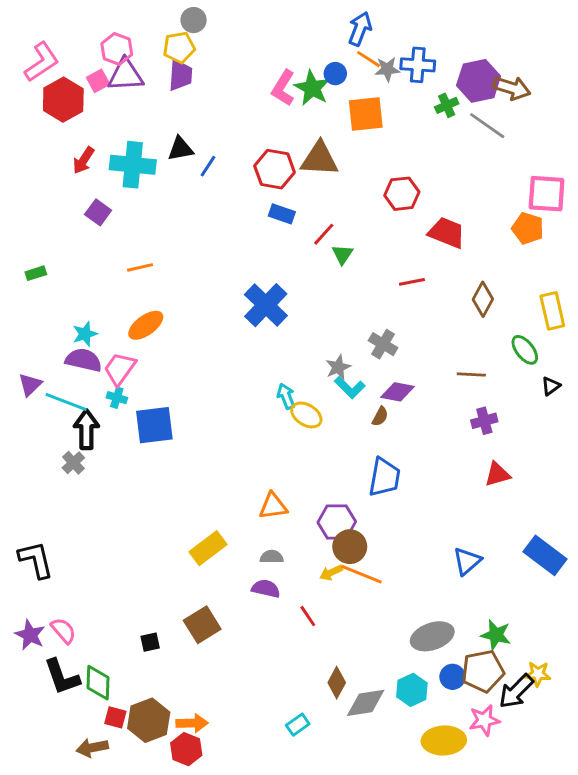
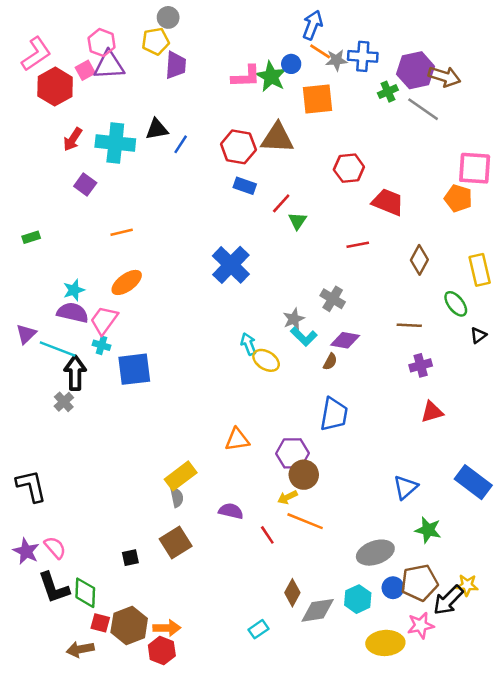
purple trapezoid: (180, 75) -> (176, 65), moved
pink L-shape: (283, 88) -> (246, 76), turned -124
gray semicircle: (272, 557) -> (177, 497), moved, turned 78
orange line: (361, 574) -> (305, 521), moved
green star: (496, 635) -> (428, 530), moved

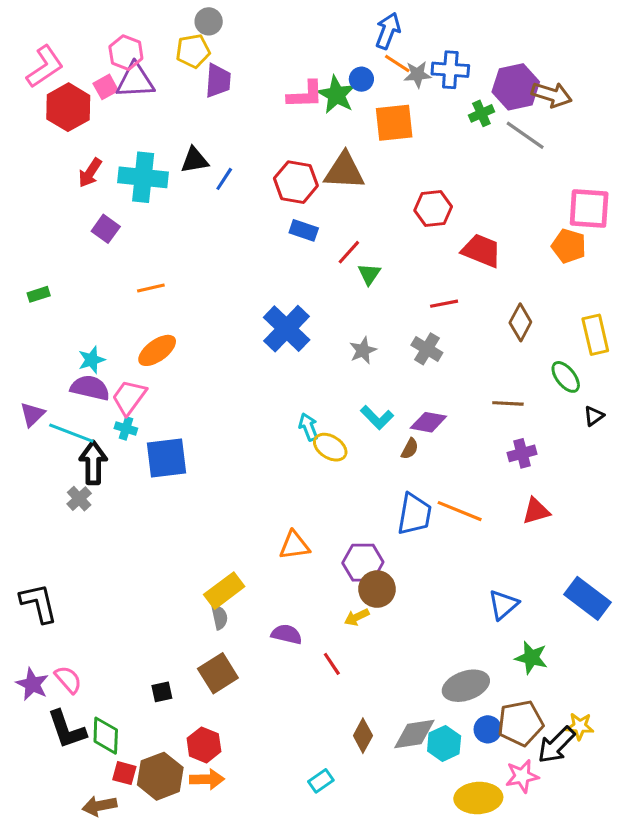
gray cross: (333, 299) -> (427, 349), moved
gray star: (294, 319) -> (363, 350), moved
orange line: (305, 521) -> (460, 511), moved
gray diamond: (318, 610) -> (414, 734), moved
red hexagon: (162, 651) -> (204, 745), moved

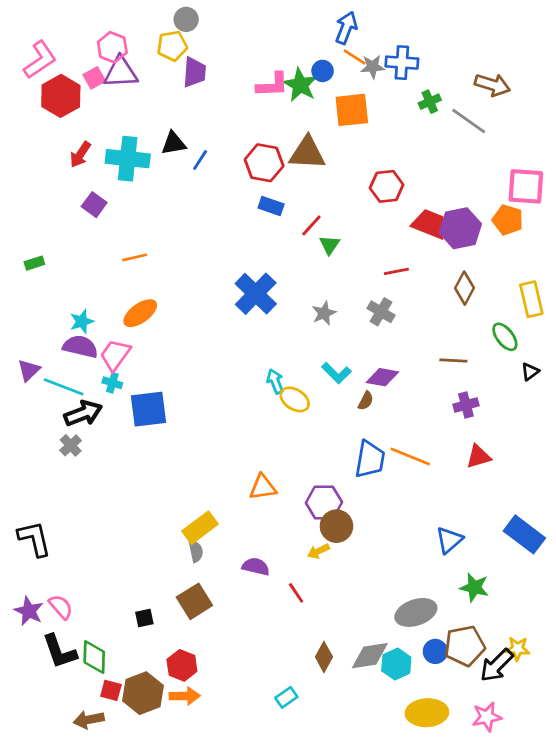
purple hexagon: (516, 87) -> (460, 228), moved
black arrow: (93, 463) -> (83, 413), turned 69
pink star: (522, 776) -> (487, 717), moved

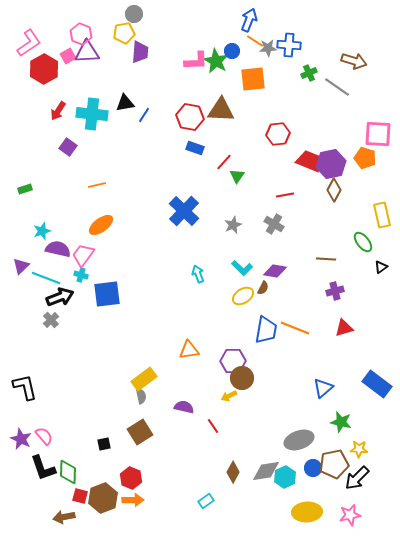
brown diamond: (465, 288) -> (334, 190), moved
cyan star: (82, 321) -> (42, 231), moved
yellow ellipse: (295, 399) -> (243, 296), moved, turned -65
yellow star: (517, 649) -> (359, 449), moved

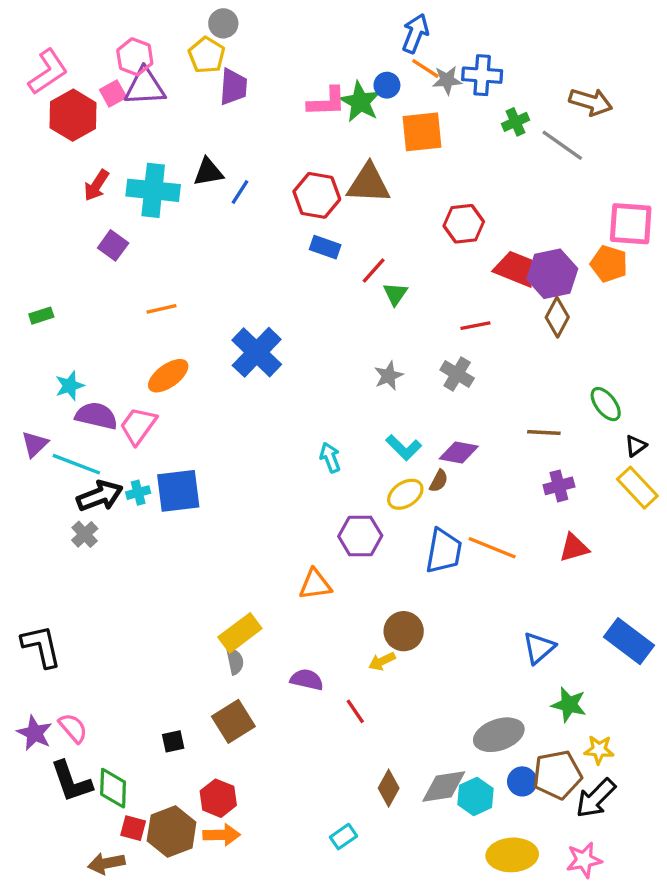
yellow pentagon: (124, 33) -> (207, 55), turned -30
blue cross: (184, 211) -> (257, 352), moved
yellow rectangle: (382, 215) -> (637, 488), moved, turned -30
cyan cross: (81, 275) -> (138, 493), moved, turned -32
purple hexagon: (233, 361) -> (360, 536), moved

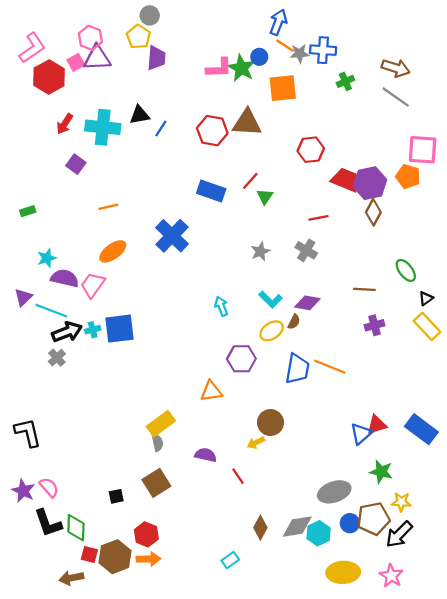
gray line: (562, 145) -> (396, 97), moved
blue rectangle: (325, 247) -> (211, 191), moved, size x1.4
red triangle: (574, 548) -> (377, 425), moved
pink star: (584, 860) -> (391, 576), turned -30

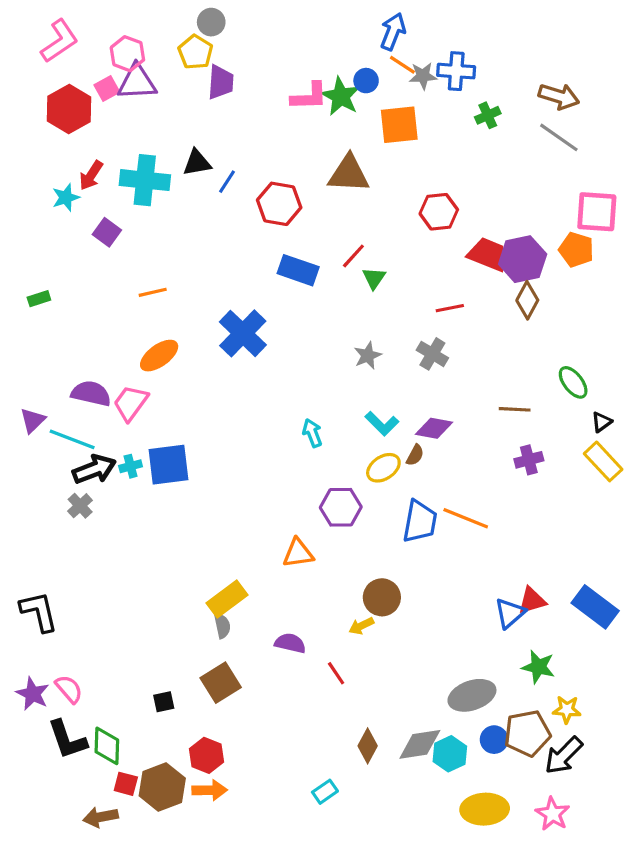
pink L-shape: (32, 48) -> (59, 41), moved
red hexagon: (212, 131) -> (279, 204), moved
cyan star: (47, 258) -> (66, 198), moved

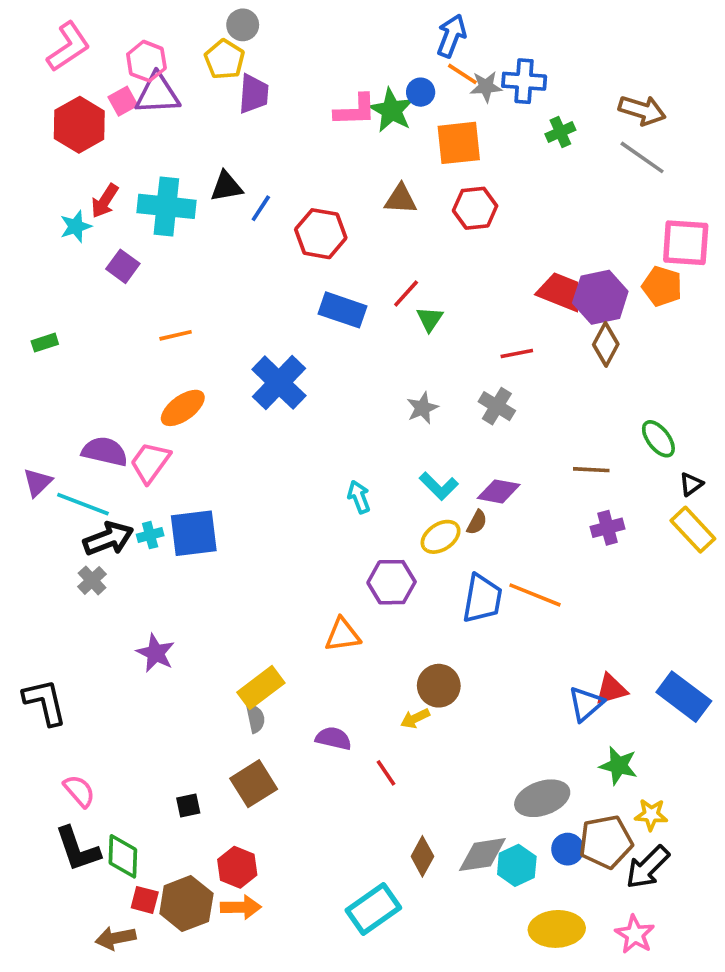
brown triangle: (349, 174) -> (401, 199), size x0.7
red hexagon: (439, 212) -> (475, 208), moved
purple star: (33, 694) -> (156, 653), moved
cyan rectangle: (325, 792) -> (373, 909), size x1.8

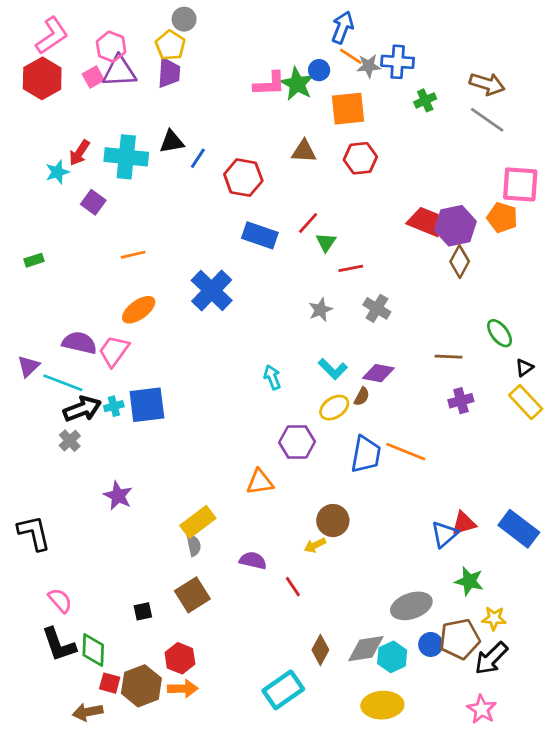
purple trapezoid: (254, 94) -> (169, 73), moved
red hexagon: (79, 125) -> (42, 78), moved
red line: (517, 353) -> (351, 268), moved
yellow ellipse: (557, 929) -> (382, 705), moved

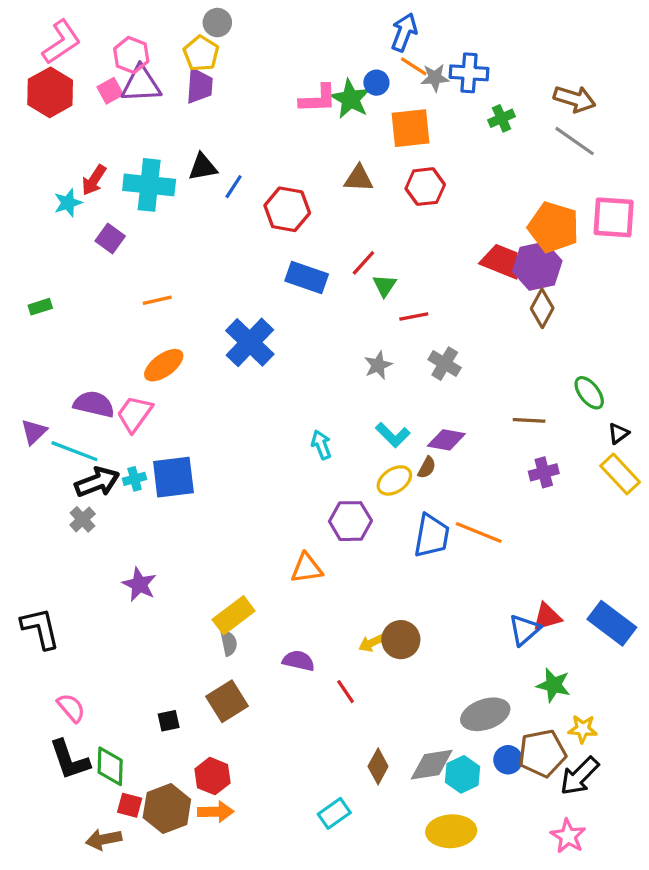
orange pentagon: (502, 217) -> (553, 227), moved, size x1.4
brown circle: (333, 521) -> (401, 640), moved
cyan rectangle: (283, 690) -> (334, 813), size x0.7

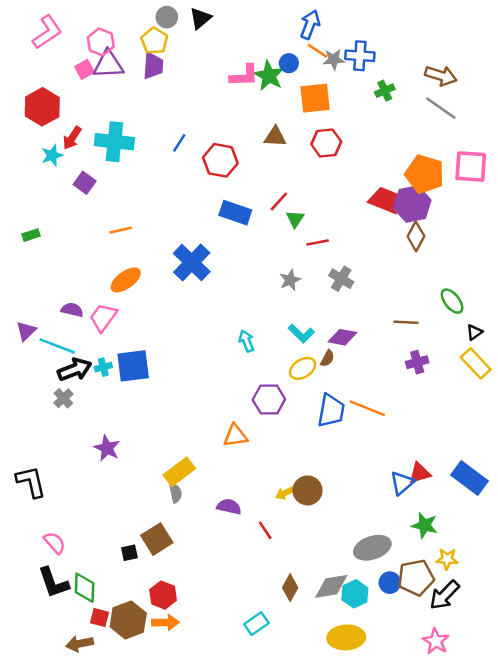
red hexagon: (50, 92) -> (42, 107), moved
black triangle: (203, 167) -> (200, 18), moved, turned -30
purple semicircle: (94, 404) -> (72, 310), size x0.7
brown square: (227, 701) -> (157, 539), moved

